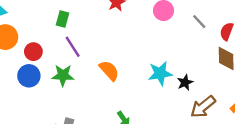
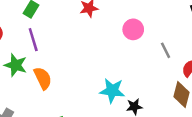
orange semicircle: (109, 71) -> (43, 78), moved

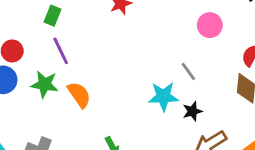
pink circle: (133, 29) -> (210, 25), moved
gray line: (165, 50) -> (188, 71), moved

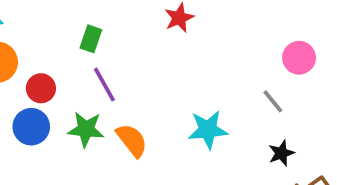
pink circle: (210, 25) -> (299, 58), moved
cyan star: (163, 96) -> (208, 130), moved

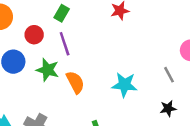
red circle: (41, 88) -> (34, 35), moved

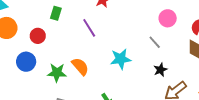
purple line: (65, 44) -> (89, 28), moved
green star: (48, 70) -> (57, 73), moved

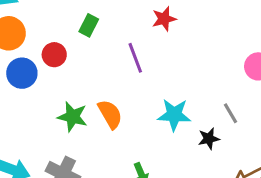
gray line: (155, 42) -> (231, 113), moved
blue circle: (26, 62) -> (22, 73), moved
black star: (160, 70) -> (209, 139), moved

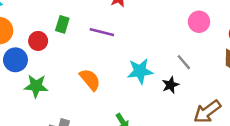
green rectangle: (89, 25) -> (62, 24), moved
purple line: (135, 58) -> (102, 32), turned -45
green star: (72, 117) -> (36, 86), moved

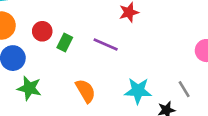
green rectangle: (62, 24) -> (65, 43), moved
red circle: (38, 41) -> (42, 31), moved

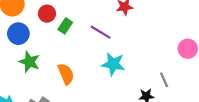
orange semicircle: (85, 91) -> (66, 74), moved
cyan star: (138, 91) -> (113, 64), moved

